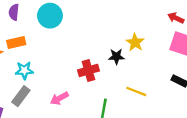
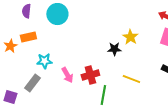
cyan star: (24, 70) -> (44, 61), moved
red cross: (88, 70) -> (90, 75), moved
pink arrow: (59, 98) -> (67, 75), moved, turned -91

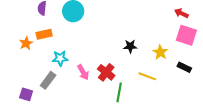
yellow star: (130, 37) -> (160, 52), moved
red cross: (90, 75) -> (106, 72), turned -36

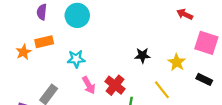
red arrow: (181, 13) -> (185, 14), moved
cyan star: (60, 58) -> (76, 59), moved
yellow line: (147, 76) -> (162, 90), turned 30

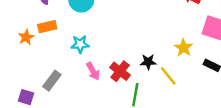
black star: (142, 55) -> (148, 62), moved

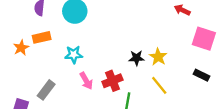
yellow star: (184, 48) -> (158, 57), moved
black star: (148, 62) -> (136, 58), moved
red cross: (120, 71) -> (112, 81), turned 30

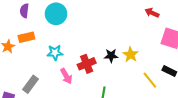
red cross: (112, 81) -> (87, 64), moved
yellow line: (159, 85) -> (150, 80), moved

